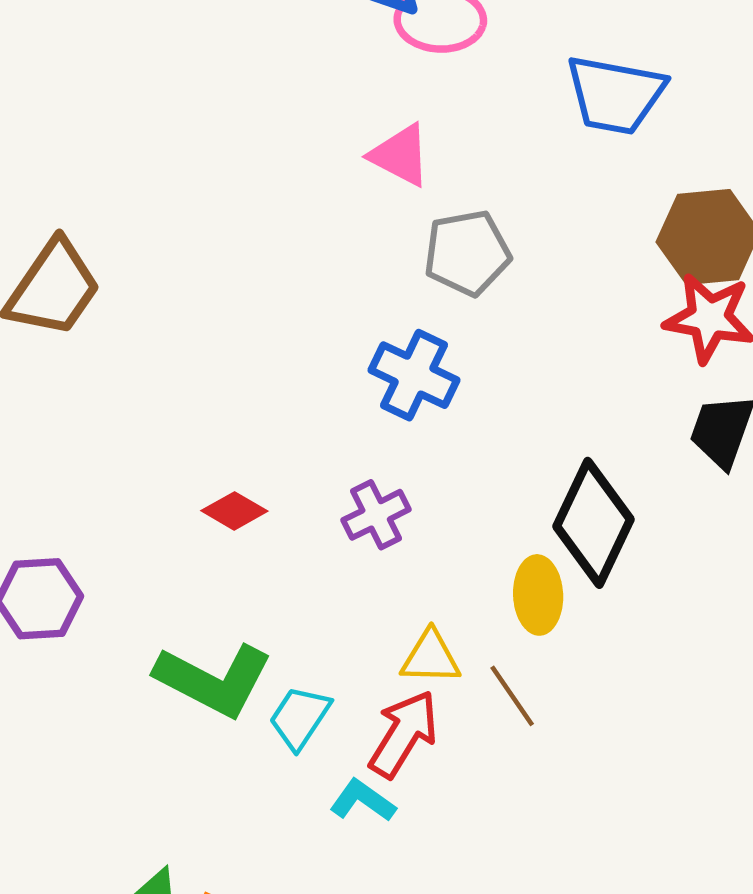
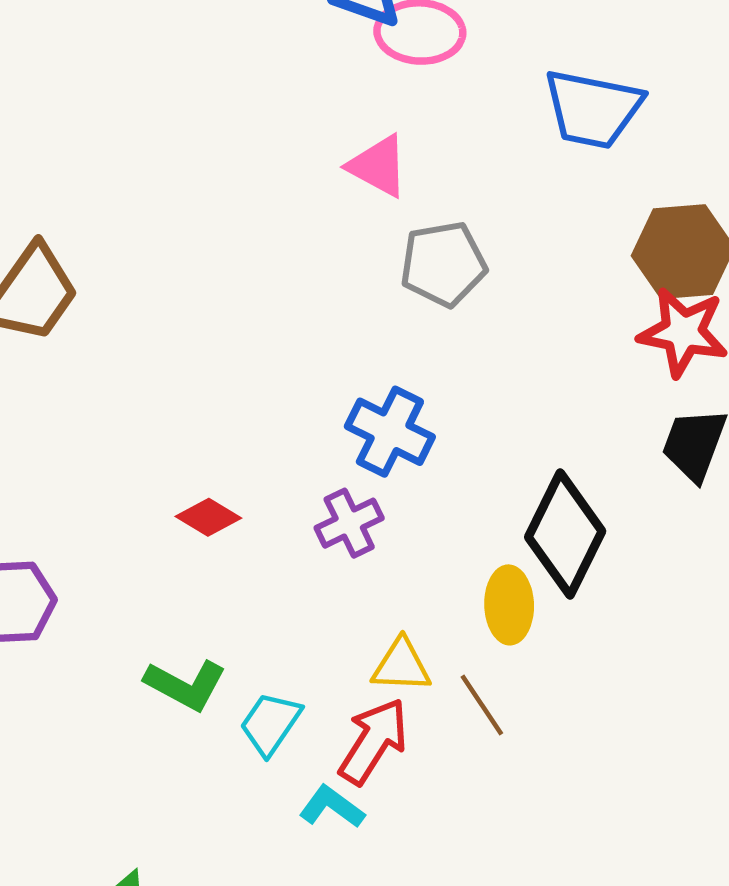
blue cross: (414, 375) -> (390, 432), moved
green L-shape: (214, 680) -> (185, 685), size x0.7

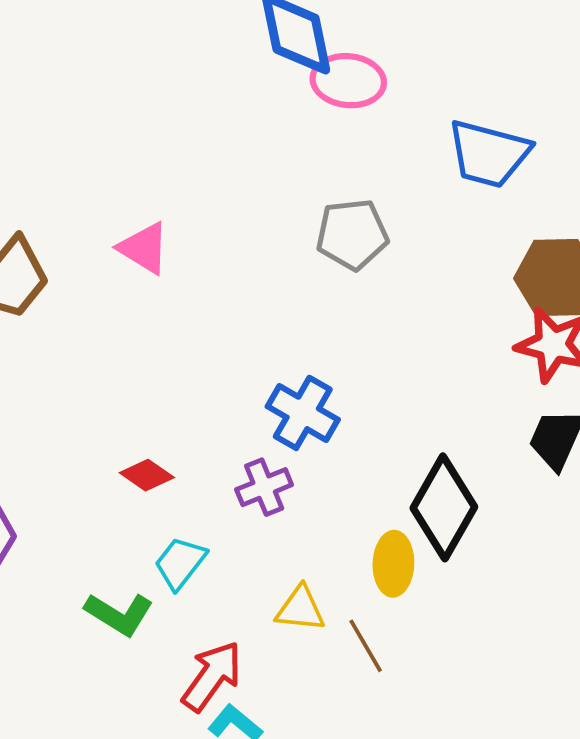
pink triangle: (378, 166) -> (144, 248), moved
gray pentagon: (443, 264) -> (352, 234), moved
cyan trapezoid: (270, 724) -> (180, 563), moved
red arrow: (373, 741) -> (212, 676), moved

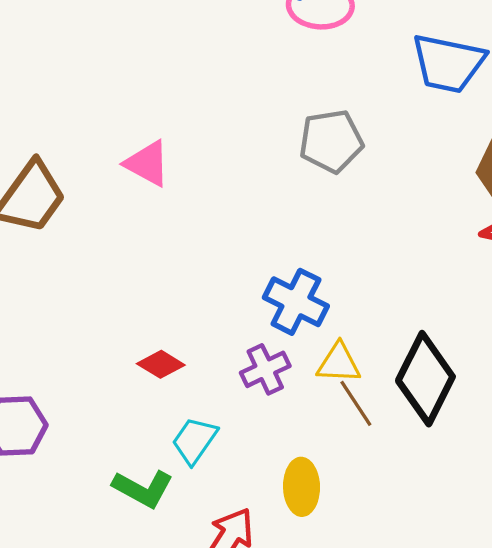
yellow ellipse: (393, 564) -> (302, 487), moved
yellow triangle: (300, 609) -> (339, 363), moved
brown line: (366, 646) -> (356, 403), moved

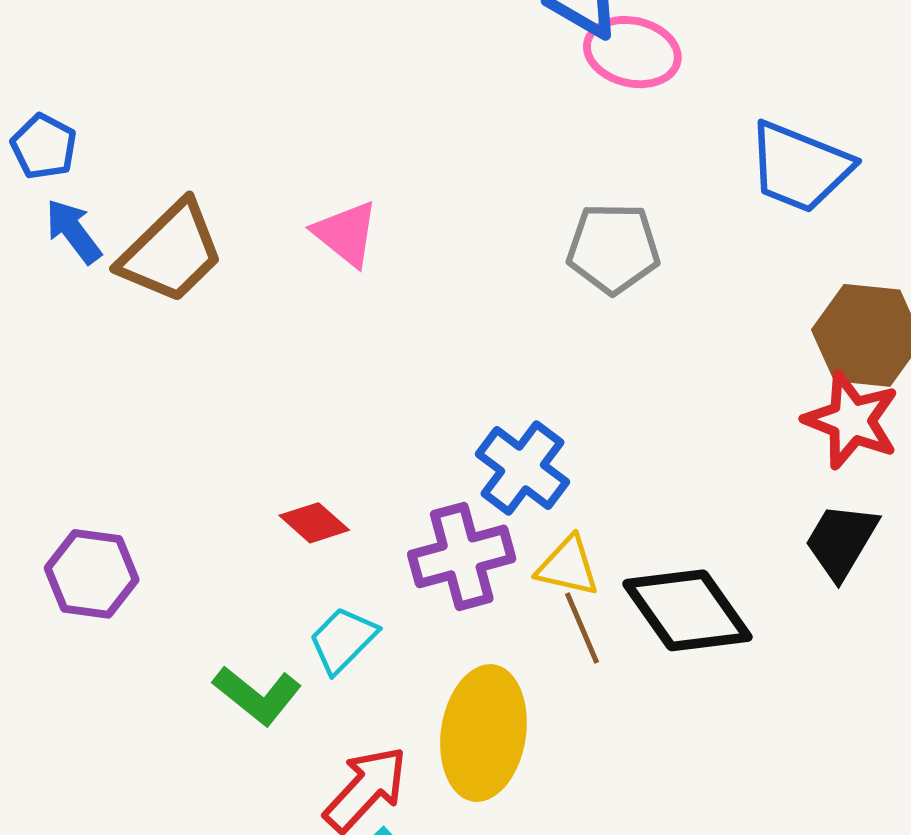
purple cross: (265, 369) -> (462, 556), size x1.4
black diamond: (425, 379) -> (687, 610), turned -72
yellow ellipse: (302, 487) -> (484, 733), size x1.6

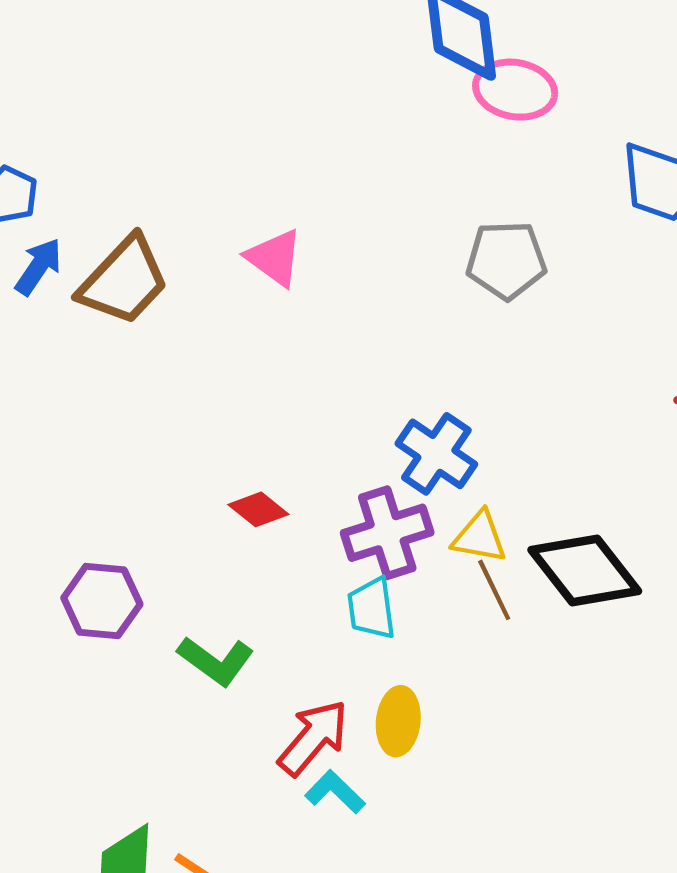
blue arrow: (73, 231) -> (38, 267), turned 74
purple hexagon: (92, 574) -> (102, 601), moved
cyan trapezoid: (343, 640) -> (371, 608), moved, turned -50
yellow ellipse: (484, 733) -> (398, 721), moved, size x0.6

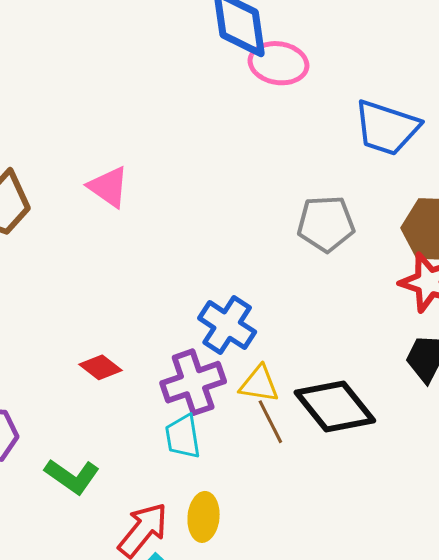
gray pentagon: (506, 260) -> (326, 224), moved

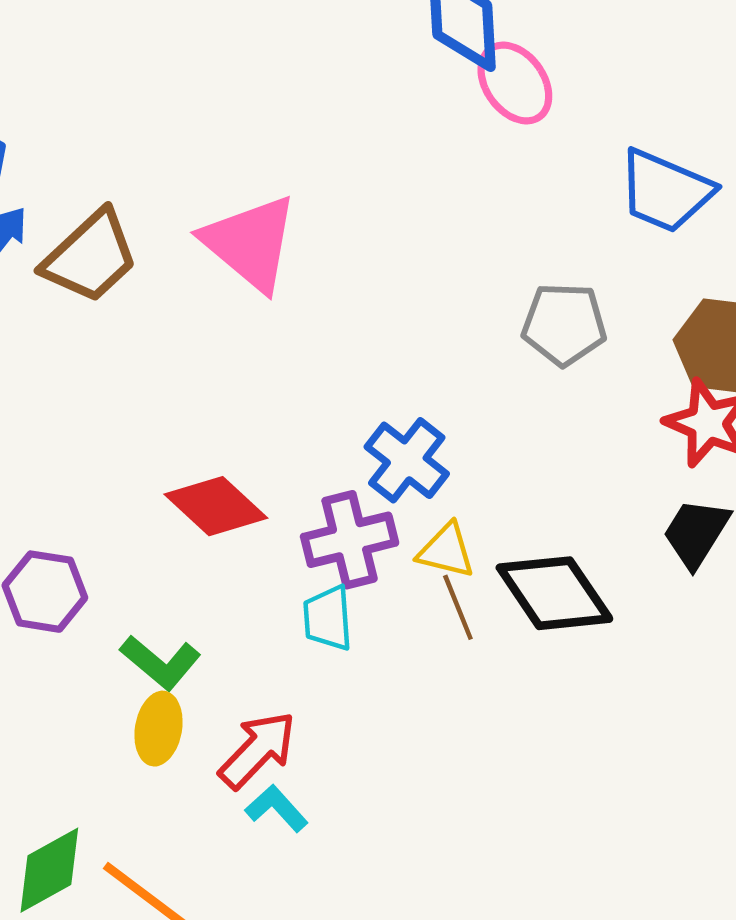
pink ellipse: (279, 63) -> (515, 83), turned 40
pink triangle: (109, 187) -> (250, 243), size x1.6
red diamond: (100, 367) -> (216, 506), size x1.6
yellow ellipse: (204, 517) -> (158, 729), moved

